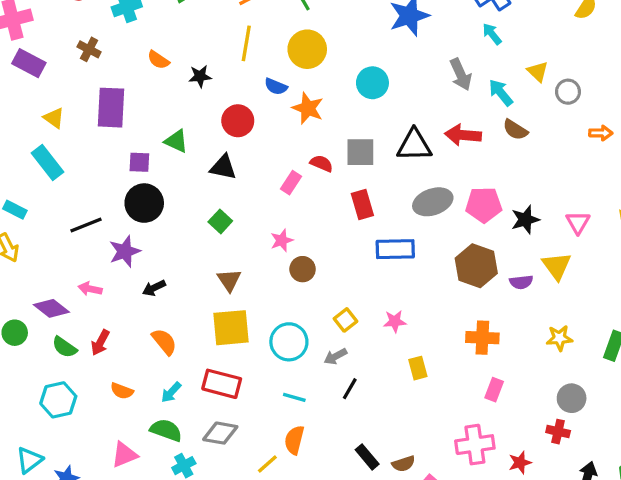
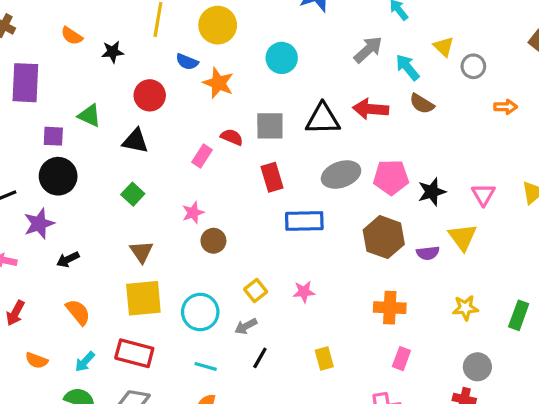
gray arrow: (461, 74) -> (368, 50), turned -108
yellow rectangle: (418, 368) -> (324, 358), moved

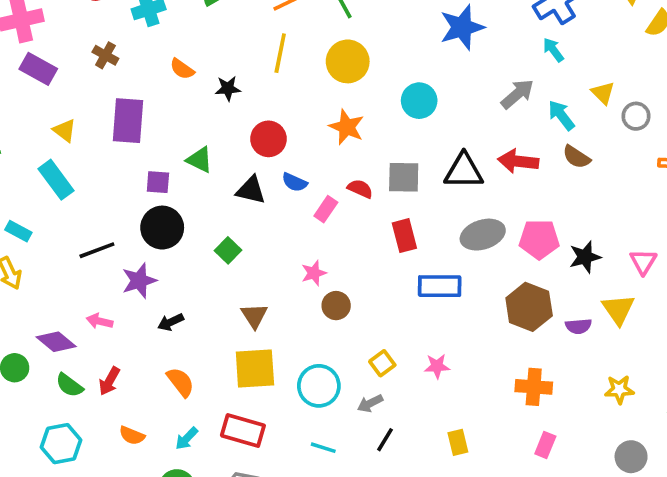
blue semicircle: (187, 62) -> (295, 182), moved
green square: (133, 194) -> (228, 250), moved

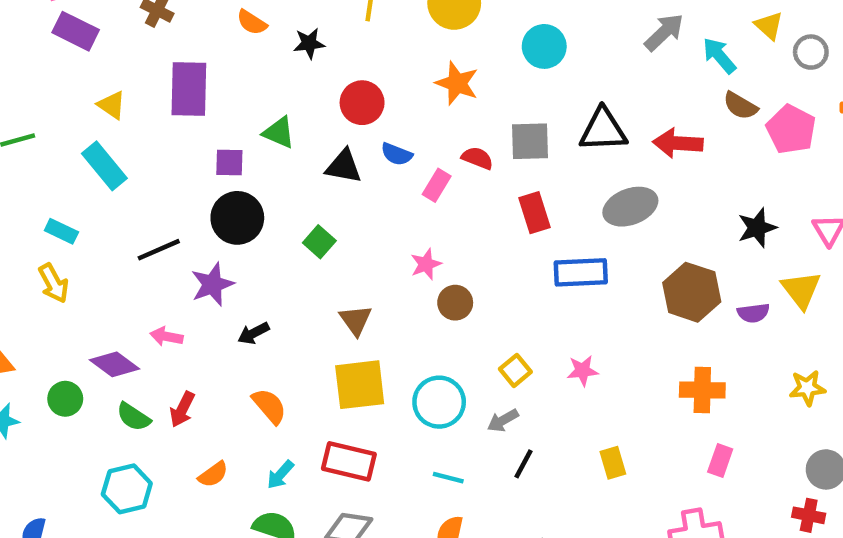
red arrow: (518, 161) -> (678, 143), moved
pink pentagon: (539, 239) -> (791, 129), moved, turned 30
orange semicircle: (132, 435) -> (213, 474), turned -55

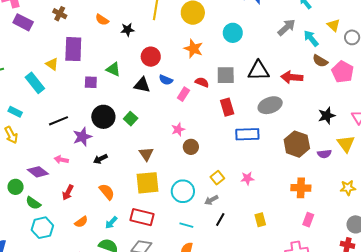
yellow triangle: (112, 105) -> (52, 64), moved
black circle: (237, 218) -> (103, 117), moved
green semicircle: (133, 417) -> (33, 203), moved

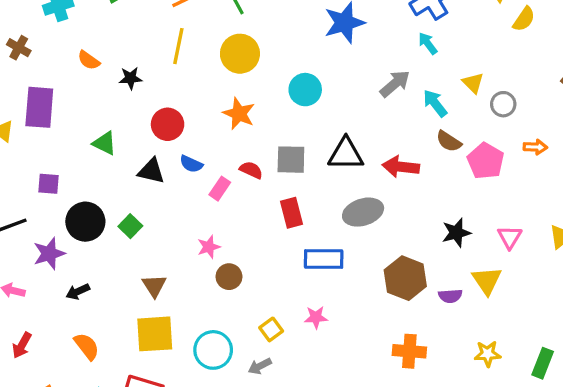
purple square: (91, 82) -> (48, 184), moved
pink star: (247, 178) -> (316, 317), moved

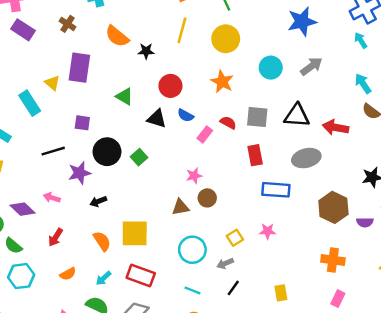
orange semicircle: (89, 60) -> (117, 36), size x1.5
gray arrow: (395, 84) -> (311, 66), moved
brown triangle: (154, 286) -> (180, 207), moved, turned 48
yellow square: (155, 334) -> (135, 233), moved

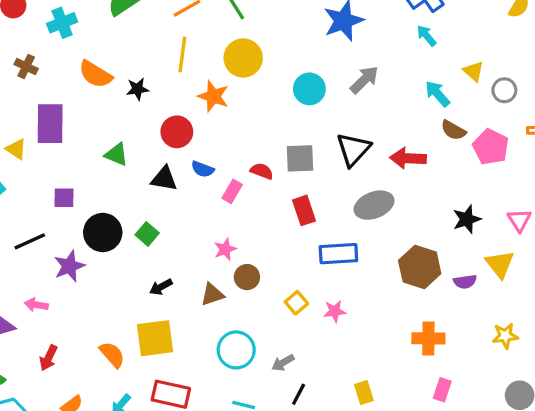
orange star: (222, 82) -> (213, 96), moved
black triangle: (297, 116) -> (353, 149), turned -44
black arrow: (98, 201) -> (161, 287), moved
yellow square: (235, 238) -> (296, 303), moved

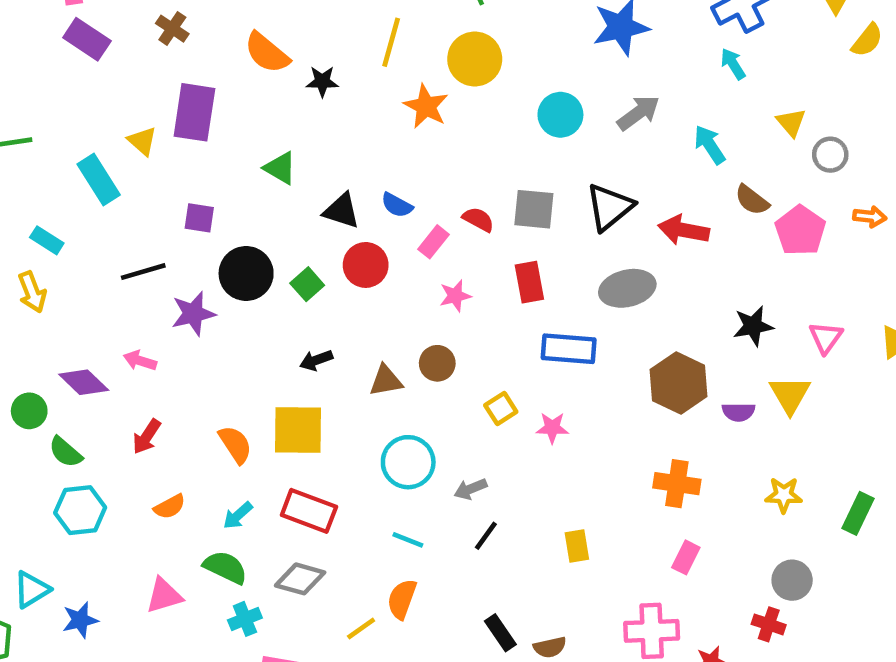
cyan arrow: (437, 94) -> (710, 145), moved
red circle: (177, 132) -> (366, 265), moved
pink star: (225, 249) -> (455, 296), moved

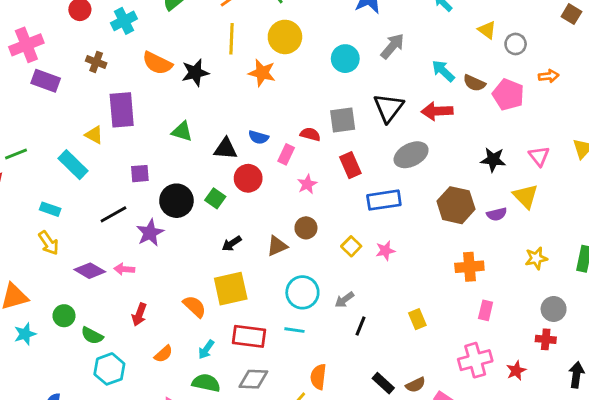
black star: (322, 81) -> (195, 73), size x1.4
cyan arrow: (710, 145) -> (443, 71), moved
black star: (753, 326) -> (493, 160), turned 30
purple diamond: (84, 382) -> (90, 271), moved
cyan line: (408, 540) -> (294, 330), moved

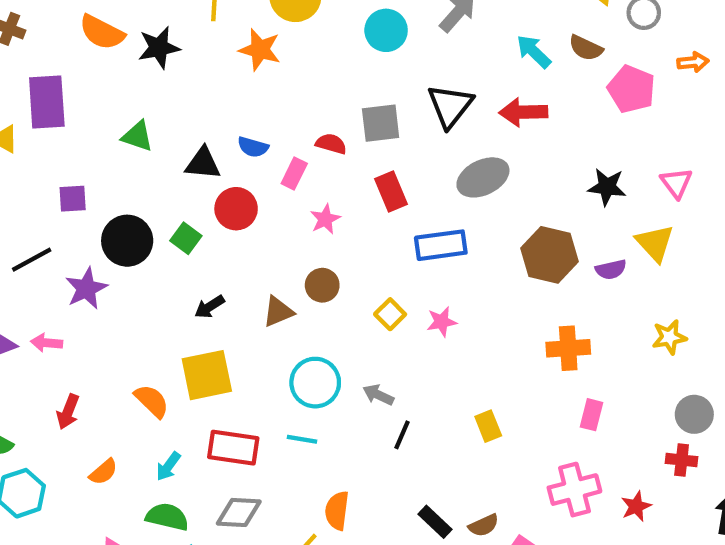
brown semicircle: (474, 83) -> (586, 48), moved
gray arrow: (344, 300) -> (378, 395), turned 60

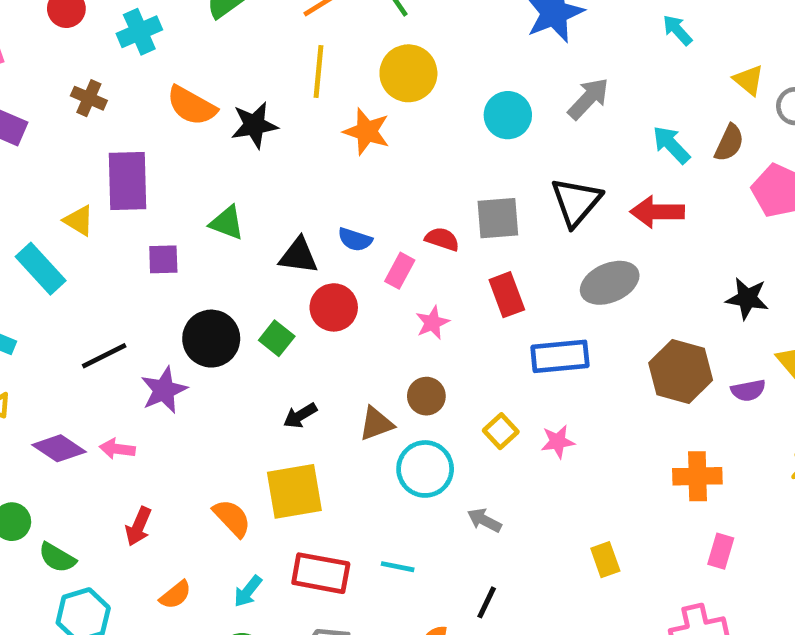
brown semicircle: (586, 48) -> (729, 143), turned -92
purple square: (73, 199) -> (163, 259), moved
cyan circle: (315, 383) -> (425, 469), moved
black line: (402, 435) -> (487, 602), moved

